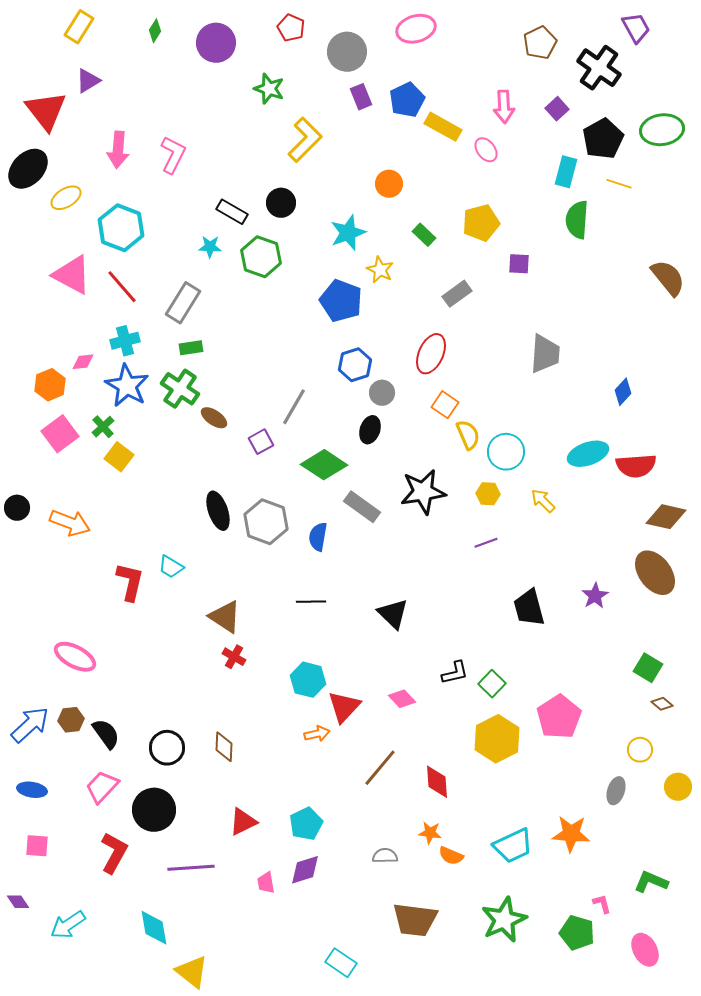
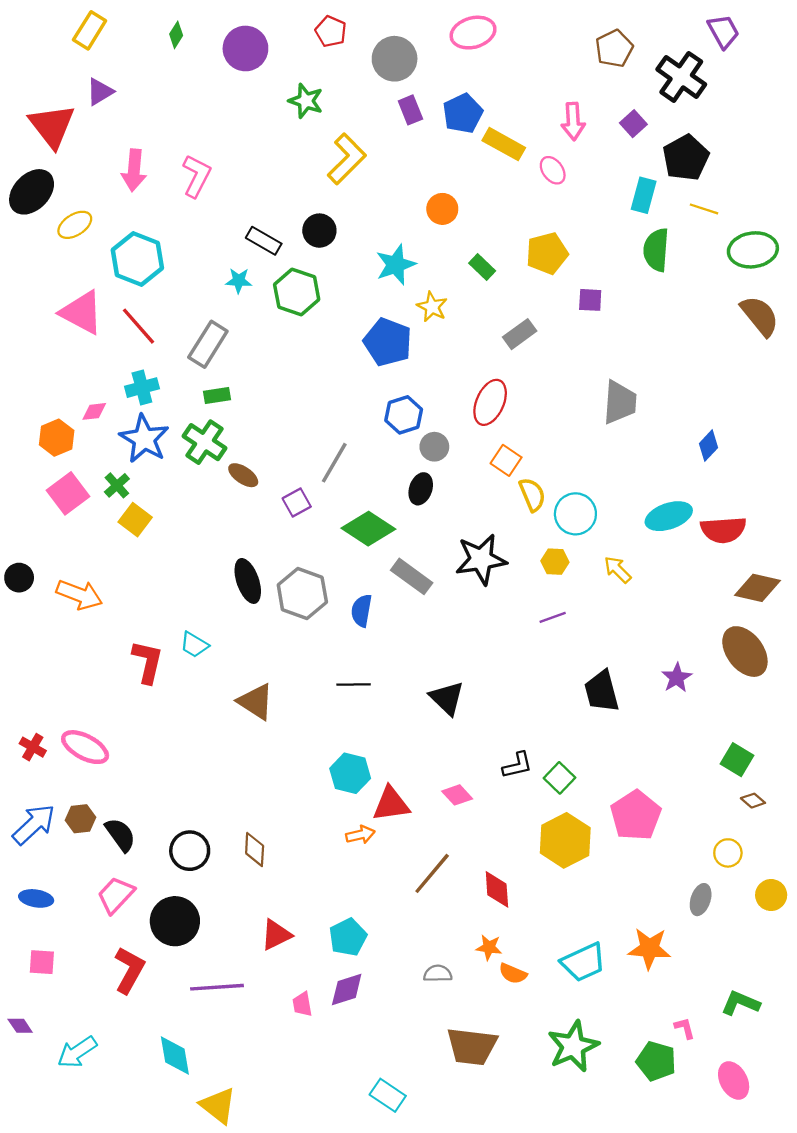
green ellipse: (662, 130) -> (753, 250), moved
red cross: (234, 657) -> (33, 747), moved
red triangle: (344, 707) -> (391, 804), turned 39

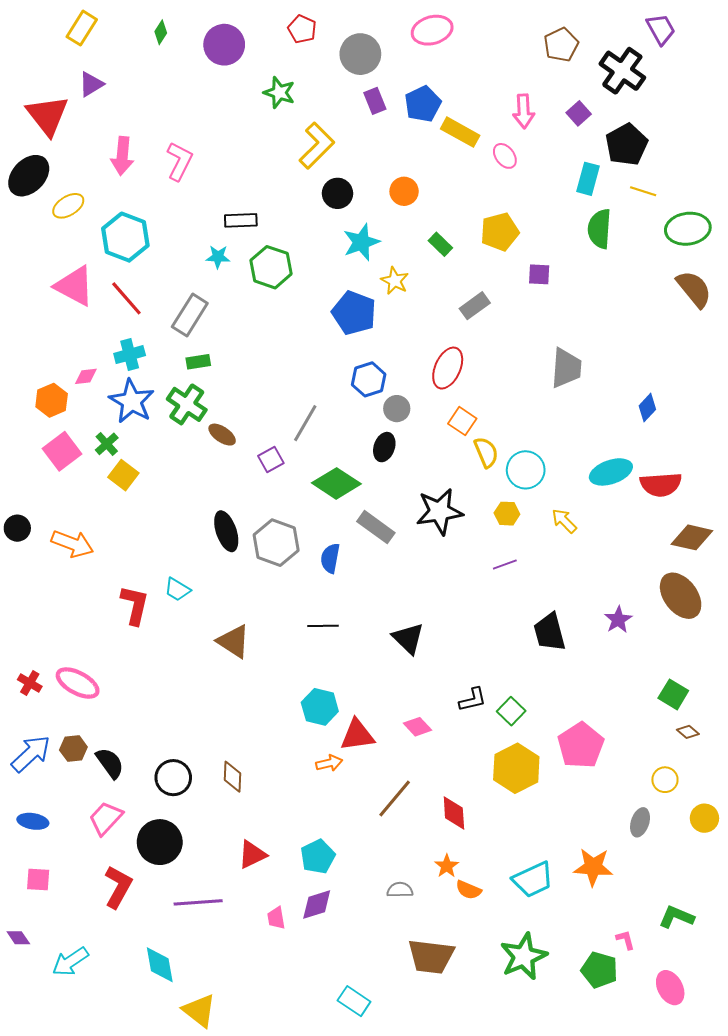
black circle: (319, 231) -> (337, 193), moved
black rectangle: (264, 241) -> (241, 220), turned -32
orange star: (489, 947) -> (447, 866), turned 30

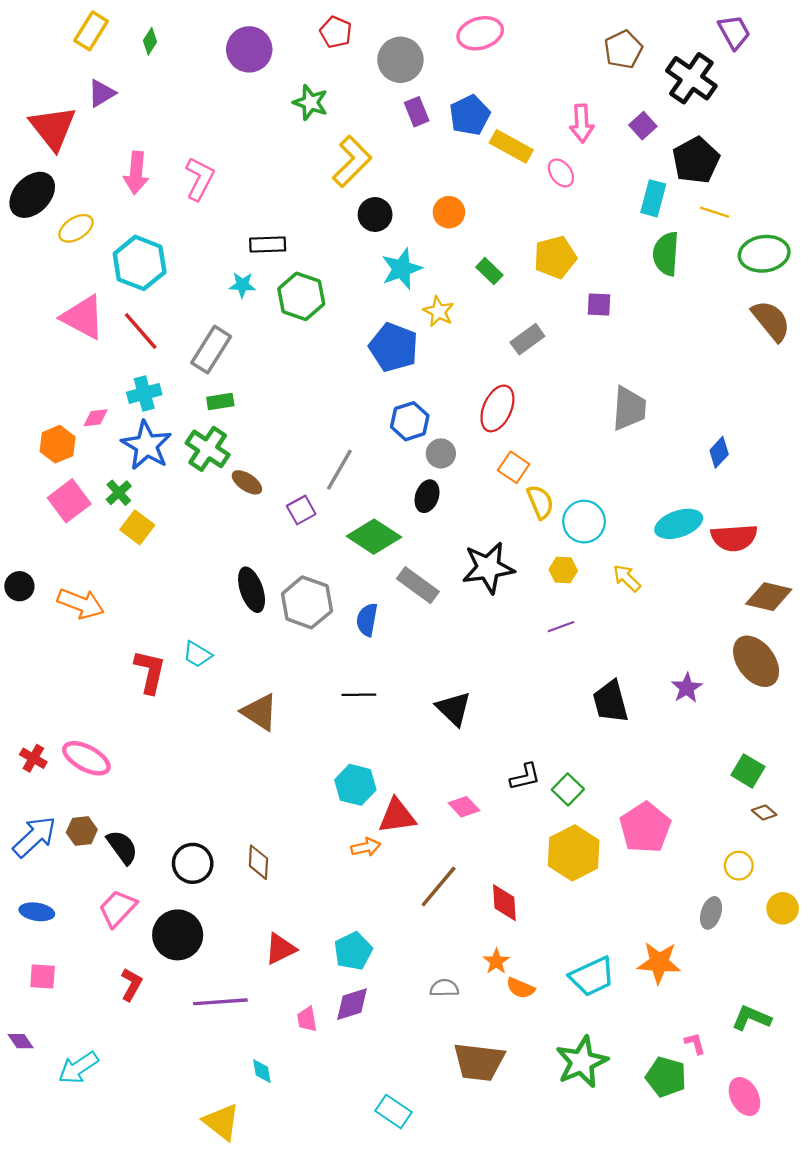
green diamond: (161, 32) -> (150, 41), moved
red L-shape: (118, 887) -> (131, 985), size x0.7
cyan diamond: (160, 965) -> (262, 1071), moved, size x0.6

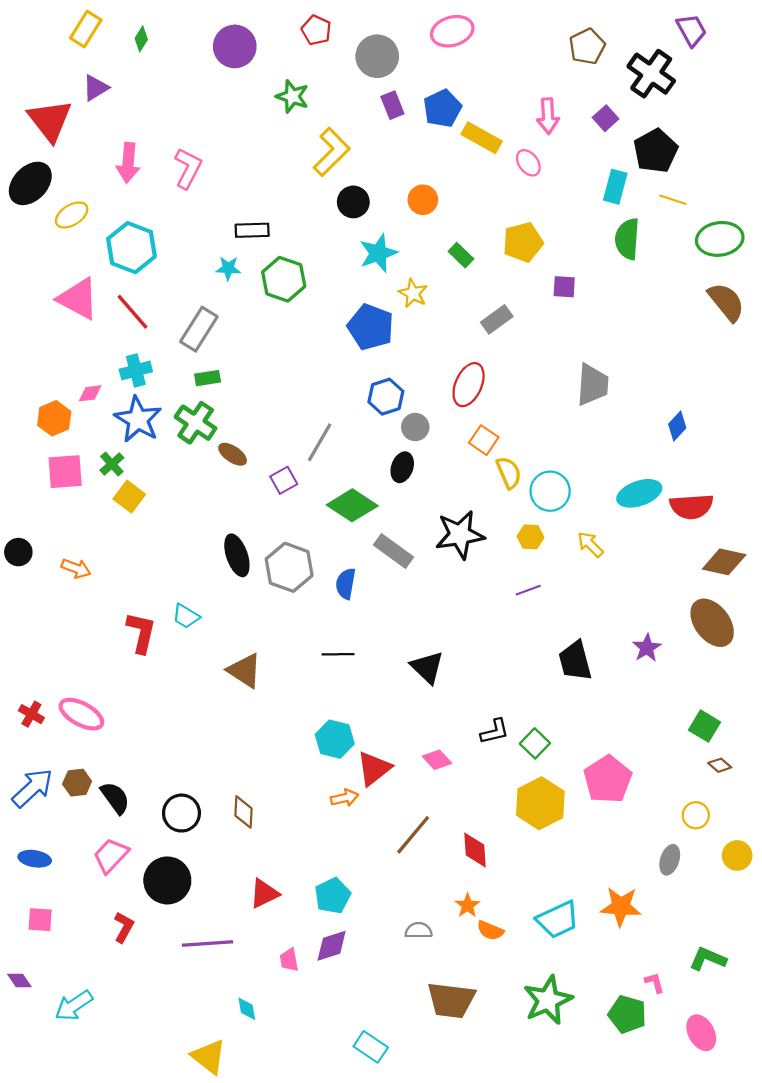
pink square: (69, 501) -> (65, 472), turned 33
orange arrow: (81, 604) -> (76, 568), size x0.7
red triangle: (397, 816) -> (374, 768), turned -30

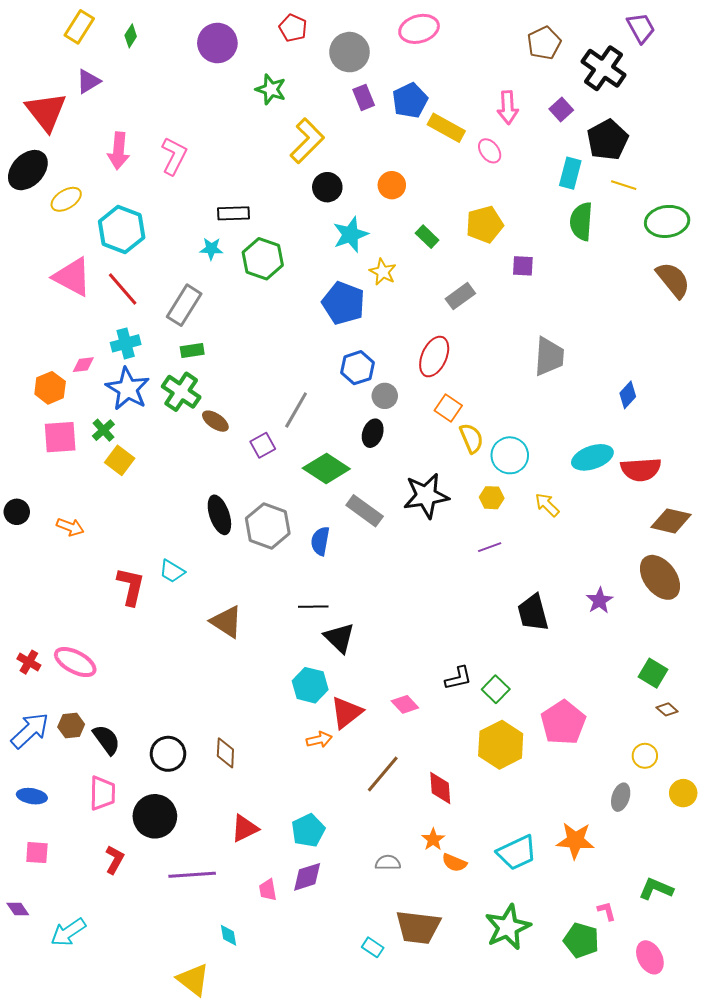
black triangle: (427, 667) -> (339, 638), moved
pink trapezoid: (111, 855) -> (102, 793), turned 138
cyan rectangle: (371, 1047) -> (373, 947), moved, size x0.7

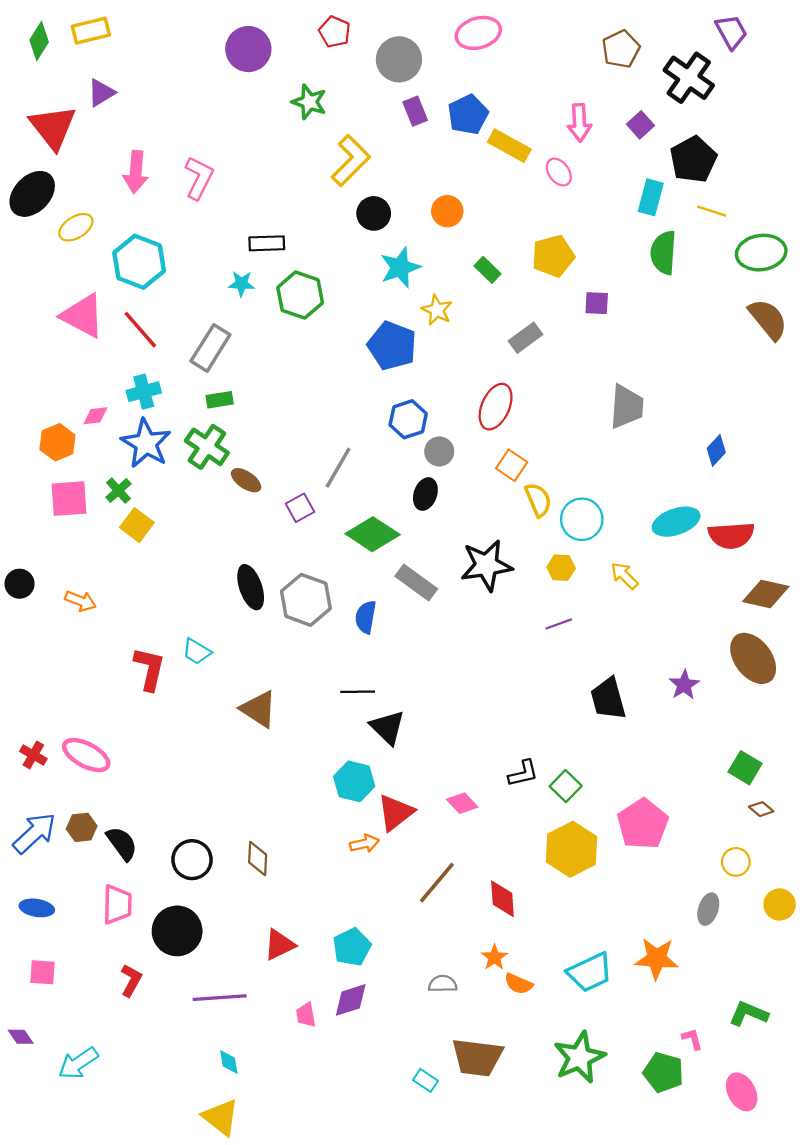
yellow rectangle: (79, 27) -> (91, 31), turned 44
green diamond: (131, 36) -> (39, 41), moved, size x1.4
cyan diamond: (228, 935) -> (229, 1062), moved

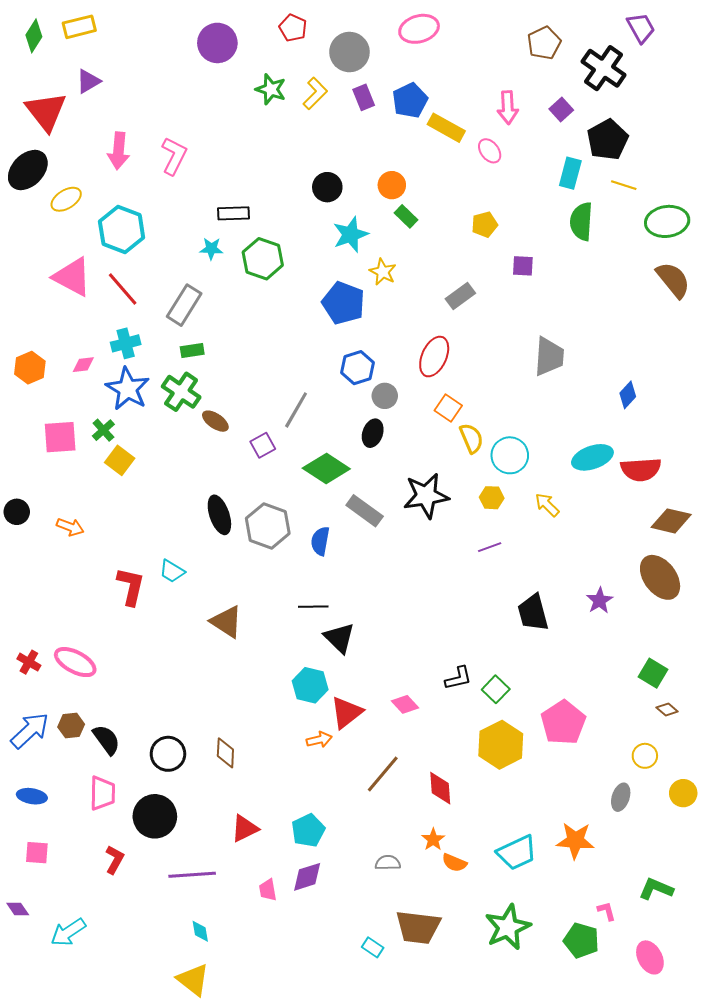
yellow L-shape: (351, 161) -> (315, 93), moved, size x0.7
yellow pentagon: (553, 256) -> (485, 224), size x0.7
green rectangle: (488, 270) -> (406, 216), moved
orange hexagon: (57, 442) -> (30, 368), moved

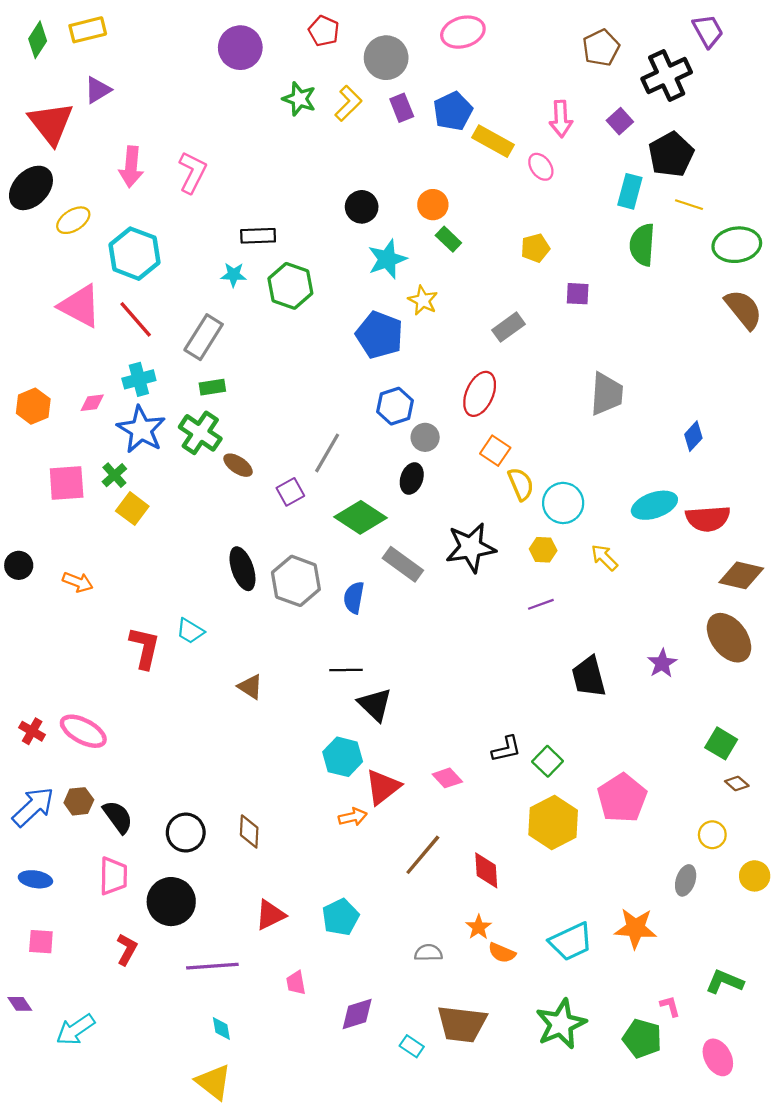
black cross: (604, 68) -> (667, 75), turned 30
brown triangle: (226, 622) -> (250, 687), size x0.7
purple diamond: (307, 877) -> (357, 1014), moved

